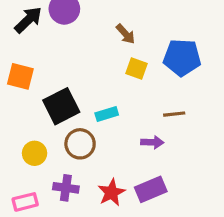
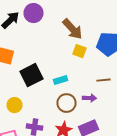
brown arrow: (126, 34) -> (72, 29), size x1.6
brown circle: (80, 144) -> (66, 103), moved

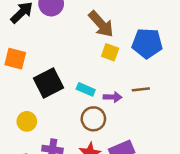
cyan rectangle: (60, 80) -> (86, 89), turned 40
purple arrow: (90, 98) -> (113, 97), moved

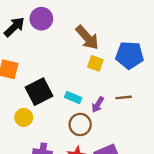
purple arrow: (113, 97) -> (98, 105), turned 119
yellow circle: (27, 121) -> (24, 117), moved

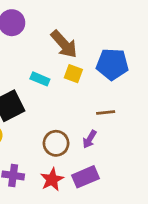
cyan rectangle: (73, 97) -> (40, 79), moved
purple arrow: (98, 105) -> (90, 139), moved

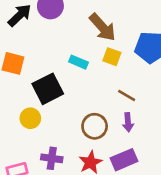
brown line: (106, 112) -> (127, 95), moved, turned 36
purple arrow: (90, 139) -> (128, 122), turned -36

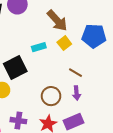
yellow square: (112, 57) -> (64, 43), turned 32
cyan rectangle: (78, 62) -> (39, 47), turned -40

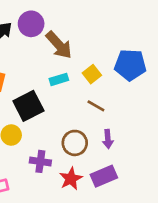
brown arrow: (57, 21) -> (59, 45), moved
brown line: (76, 73) -> (96, 106), moved
purple cross: (18, 121) -> (40, 161), moved

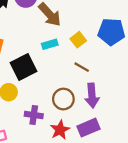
purple arrow: (108, 139) -> (92, 96), size x1.5

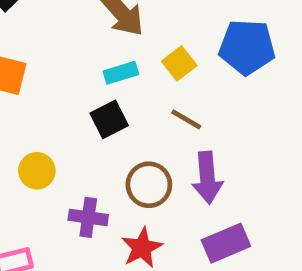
black square: (23, 67) -> (109, 119), moved, size x0.7
purple rectangle: (89, 128) -> (226, 243), moved

